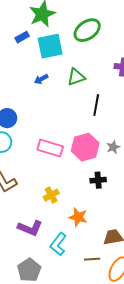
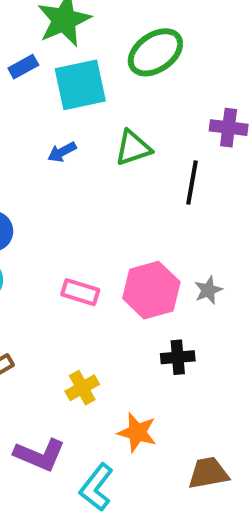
black line: (96, 105) -> (192, 182), moved
pink rectangle: (50, 148) -> (80, 292), size x0.7

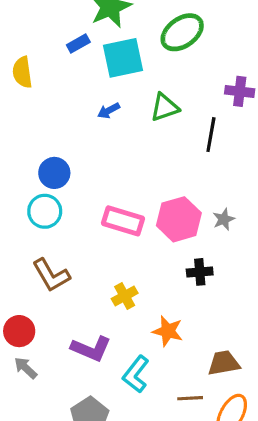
pink rectangle: (80, 292) -> (123, 221), size x1.4

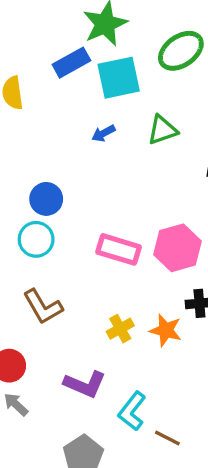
blue rectangle: (78, 43) -> (71, 63), size x1.5
orange star: (168, 331) -> (166, 330), moved
brown line: (190, 398) -> (167, 438), moved, turned 30

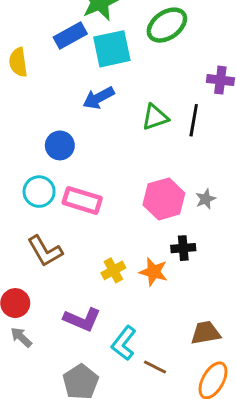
green triangle: (162, 130) -> (155, 117), moved
blue arrow: (103, 133) -> (99, 98), size x1.5
blue circle: (46, 199) -> (60, 145), moved
pink rectangle: (119, 249) -> (82, 200), moved

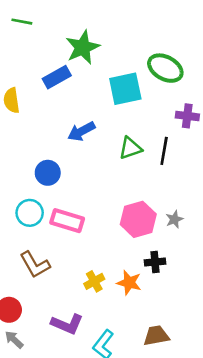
green ellipse: (167, 25) -> (165, 68), moved, turned 64
cyan square: (112, 49) -> (125, 89), moved
brown trapezoid: (206, 333) -> (156, 336), moved

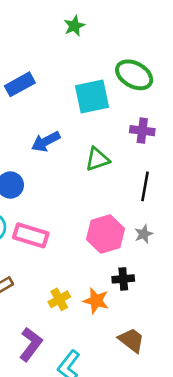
green star: (83, 47) -> (74, 26), moved, size x0.6
purple cross: (187, 116) -> (142, 131), moved
black line: (164, 151) -> (145, 186), moved
purple L-shape: (67, 324) -> (31, 344), turned -76
brown trapezoid: (156, 336) -> (131, 340), moved, turned 48

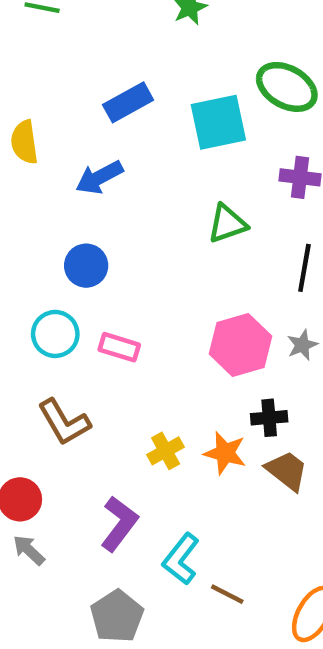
blue rectangle: (20, 84) -> (128, 102), moved
blue arrow: (46, 142) -> (99, 177), moved
pink rectangle: (31, 235) -> (119, 347), size x0.7
brown trapezoid: (131, 340) -> (287, 471), moved

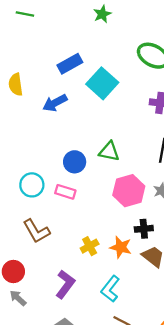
cyan square: (218, 122) -> (102, 83), moved, turned -36
green triangle: (227, 224) -> (109, 151), moved, turned 30
blue circle: (86, 266) -> (75, 162), moved
cyan L-shape: (181, 559) -> (110, 289), moved

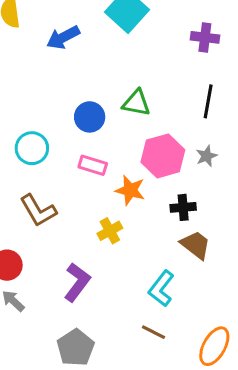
pink rectangle: (65, 192) -> (93, 165), moved
orange star: (121, 247) -> (130, 190), moved
cyan L-shape: (110, 289) -> (161, 288), moved

